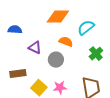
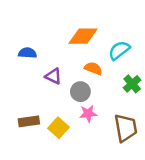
brown rectangle: (18, 74) -> (29, 121), moved
pink star: (60, 88) -> (88, 114), moved

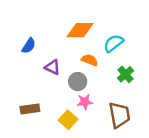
blue semicircle: (28, 53) -> (29, 46), turned 119
yellow square: (58, 128) -> (68, 120), moved

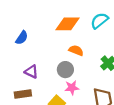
cyan semicircle: (113, 43) -> (99, 21), moved
purple triangle: (53, 67) -> (31, 72), moved

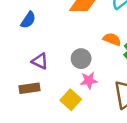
orange semicircle: (76, 50) -> (112, 39), moved

